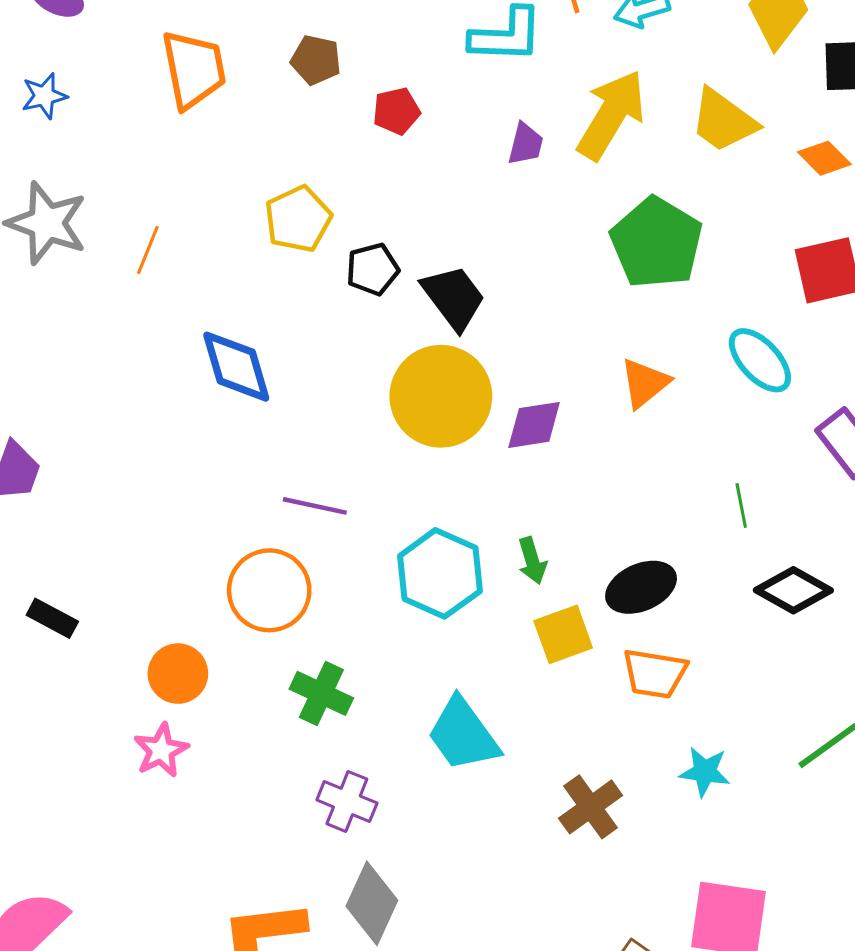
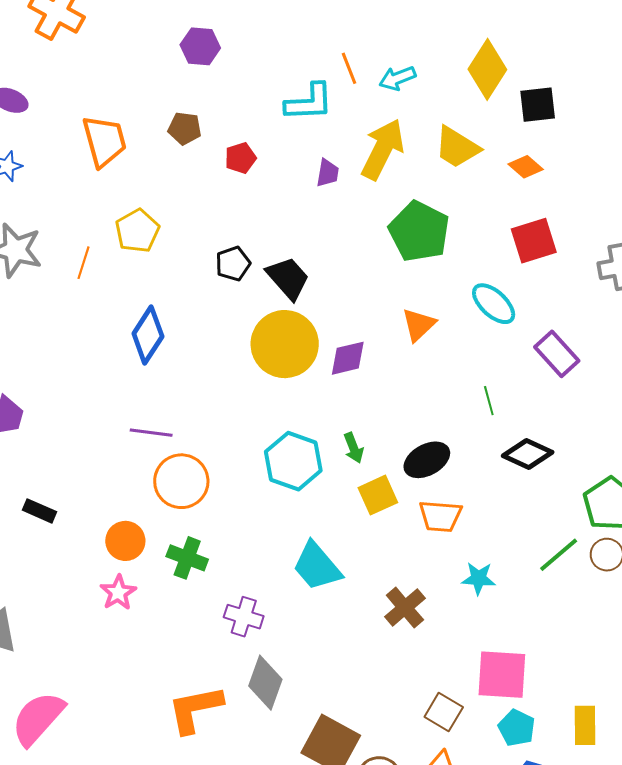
yellow pentagon: (298, 219) -> (137, 231), moved
blue diamond: (236, 367) -> (148, 335), turned 54
purple line: (315, 506) -> (151, 433), moved
green cross: (321, 693) -> (187, 558), moved

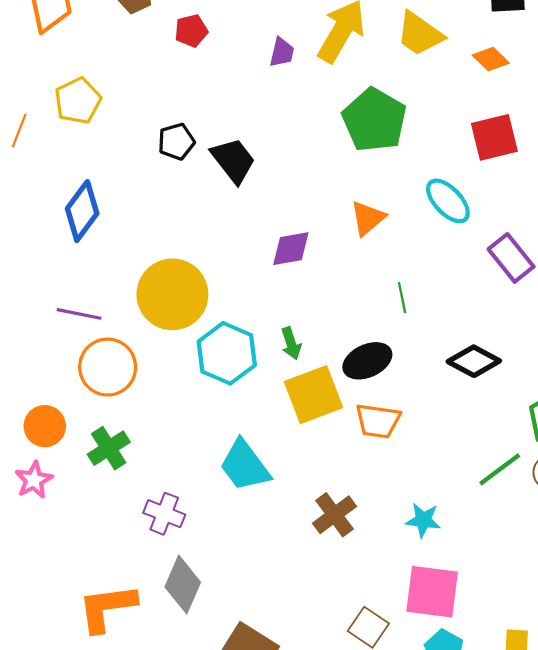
yellow circle: (285, 344) -> (172, 294), moved
green line: (489, 401) -> (402, 298), moved
yellow square: (378, 495) -> (313, 395), size x1.4
green cross: (187, 558) -> (109, 448), turned 33
cyan star: (479, 578) -> (423, 520), moved

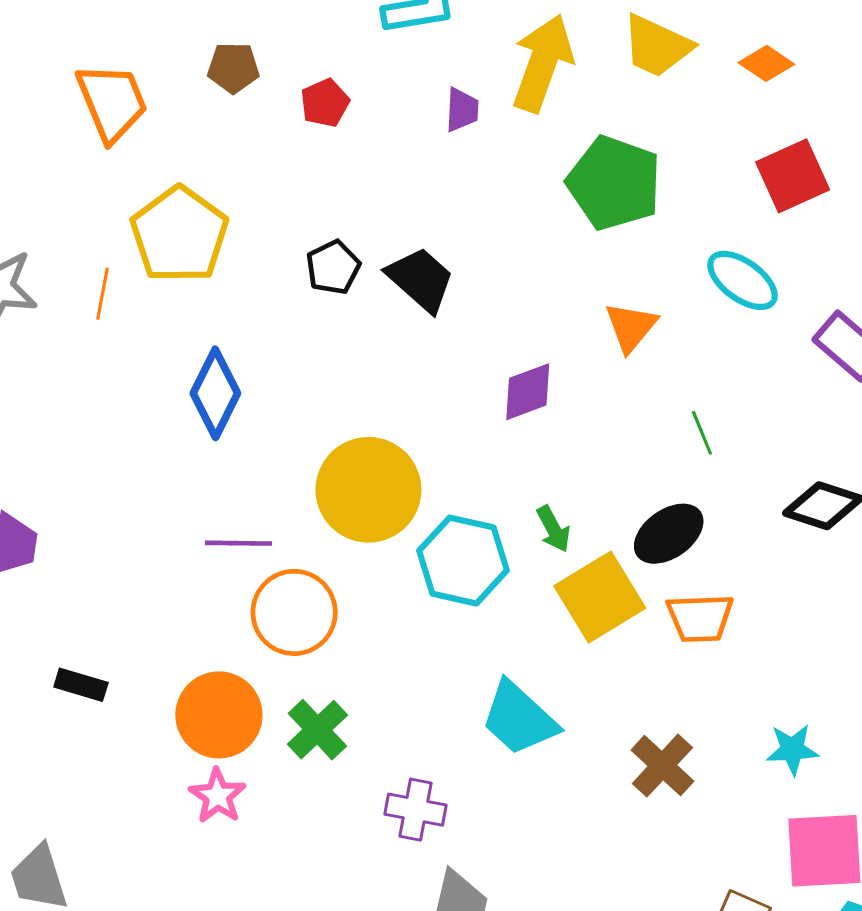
yellow pentagon: (78, 101) -> (179, 235), size x1.4
orange circle: (45, 426) -> (219, 715), size x1.4

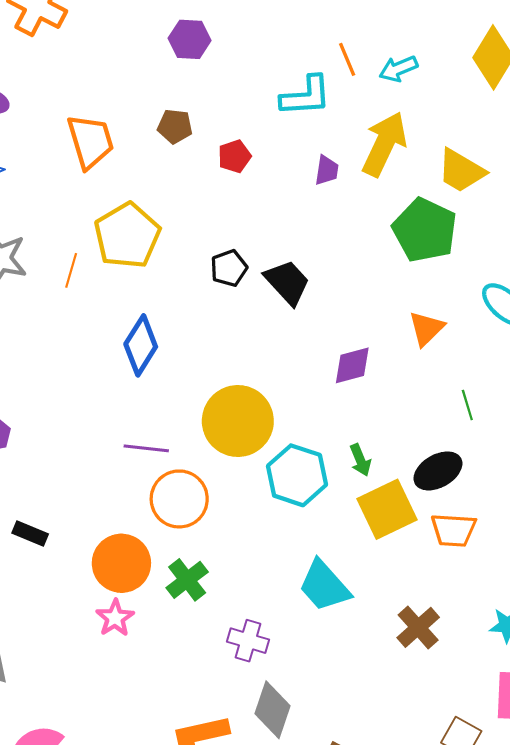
yellow trapezoid: (657, 46) -> (461, 171), moved

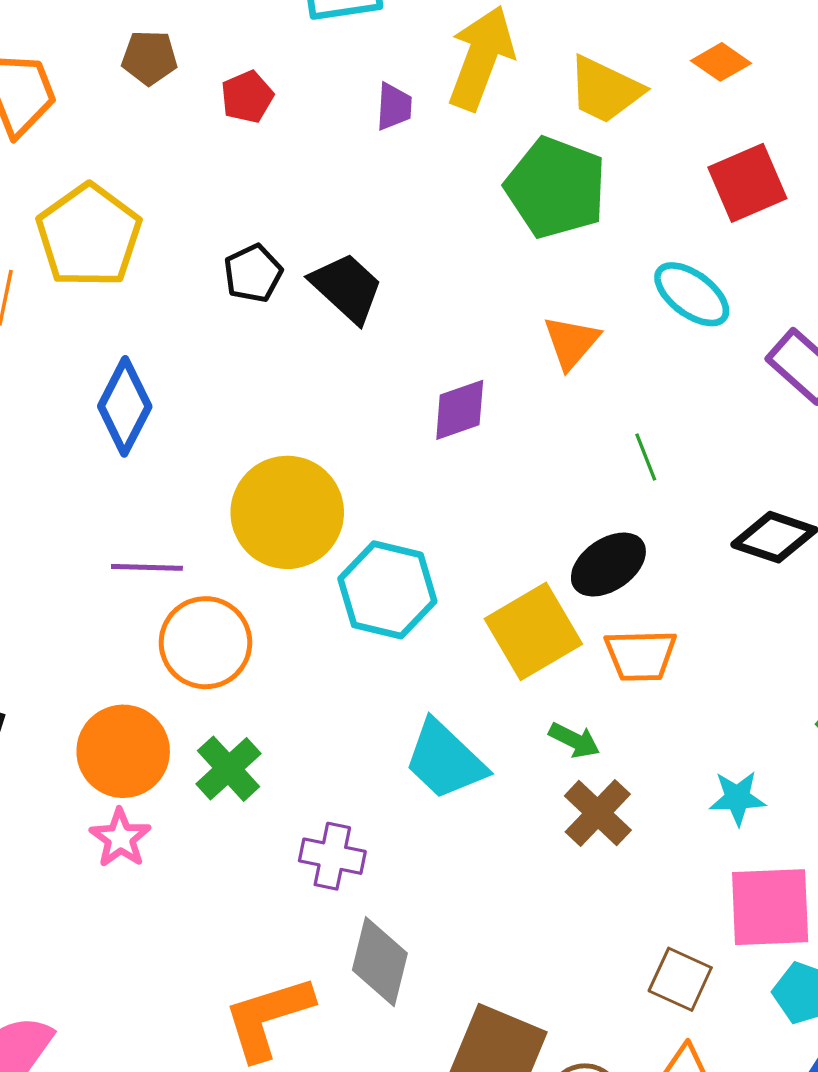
green arrow: (360, 460) -> (574, 740), moved, turned -36

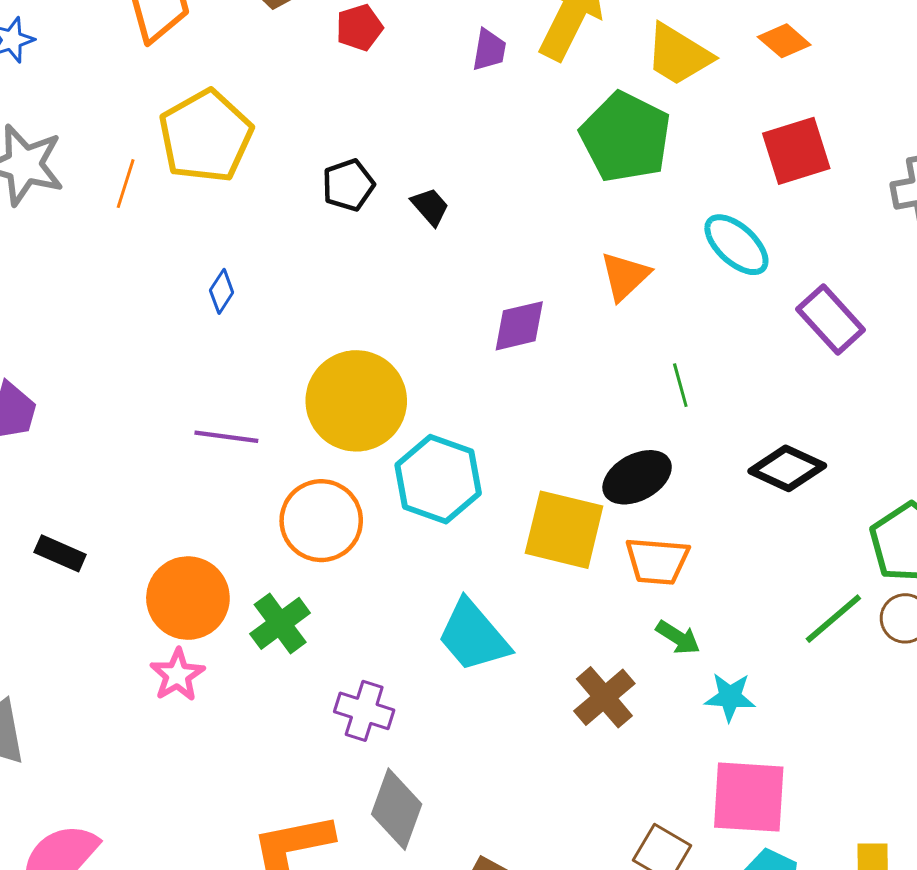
black trapezoid: (347, 288) -> (430, 207), size x0.6
blue diamond: (125, 406) -> (222, 291), size x0.5
yellow square: (533, 631) -> (564, 530), turned 38
orange circle: (205, 643) -> (321, 521), moved
green arrow: (574, 740) -> (678, 637), moved

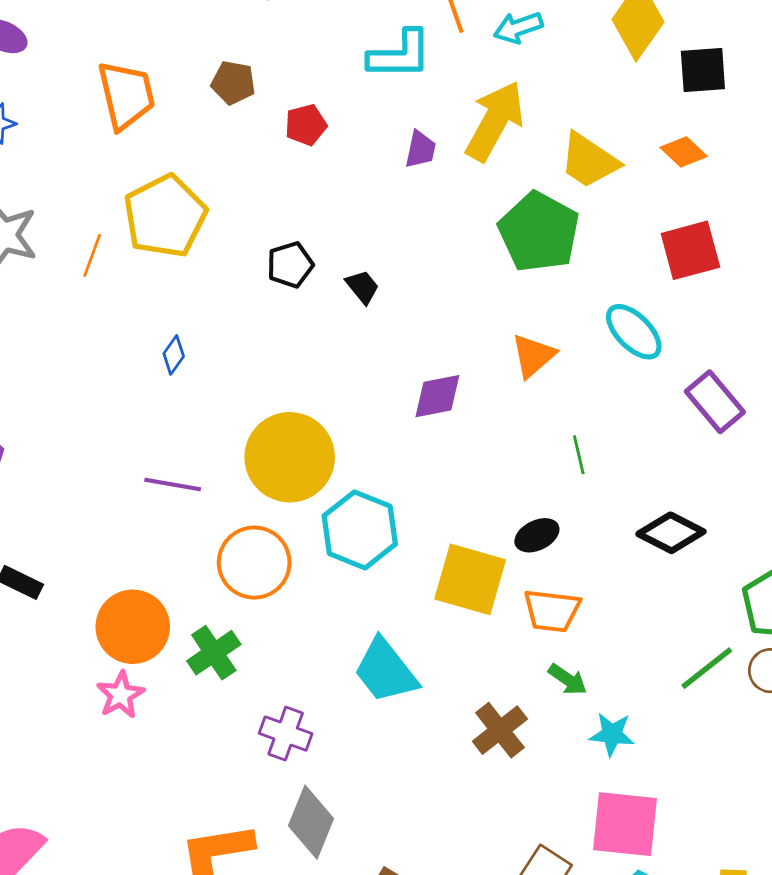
black ellipse: (637, 477) -> (537, 535), size x0.7

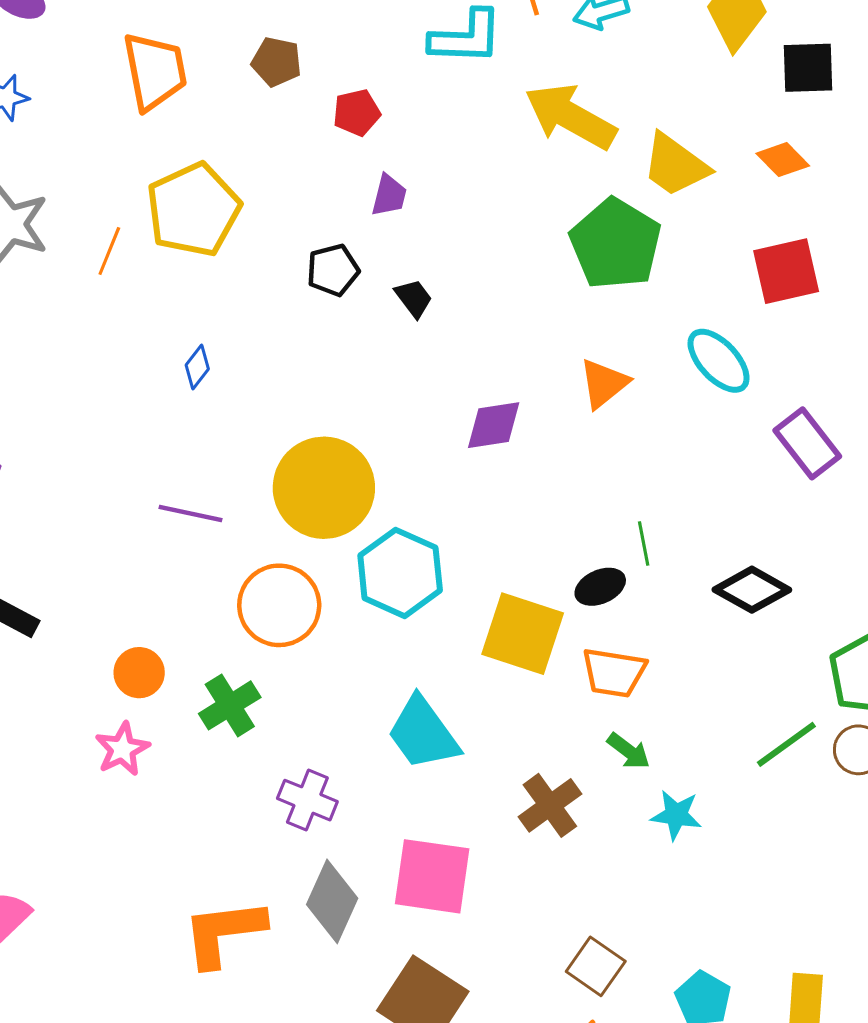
yellow arrow: (495, 121) -> (571, 116), turned -92
purple trapezoid: (420, 149) -> (389, 195), moved
green line: (579, 455) -> (644, 543), moved
orange circle: (133, 627) -> (139, 673), size x0.6
pink square: (625, 824) -> (432, 876), moved

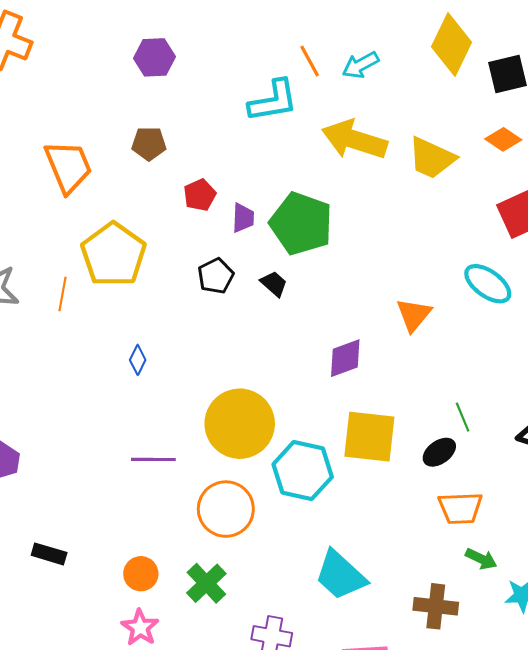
red pentagon: (357, 113) -> (200, 195), moved
green pentagon: (616, 244) -> (301, 224), moved
yellow square: (523, 634) -> (369, 437), moved
brown cross: (550, 805) -> (436, 606), turned -36

